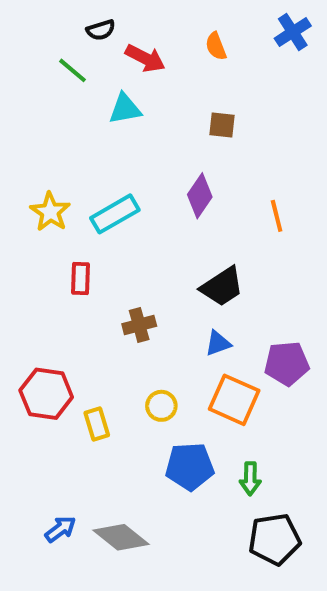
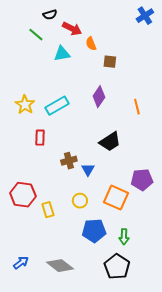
orange semicircle: (216, 46) -> (91, 44), moved
blue triangle: (218, 343) -> (88, 170), moved, turned -40
blue arrow: (60, 529) -> (21, 263), moved
black pentagon: (275, 539) -> (117, 267), moved, turned -30

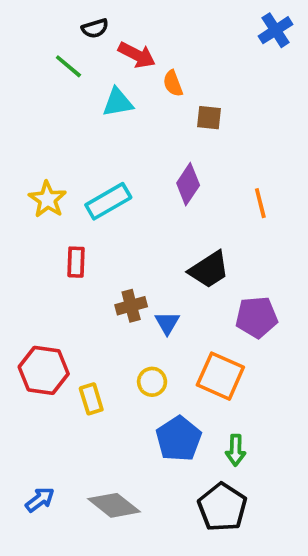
purple pentagon: (142, 180) -> (257, 317), moved
blue pentagon: (94, 231) -> (179, 439), turned -30

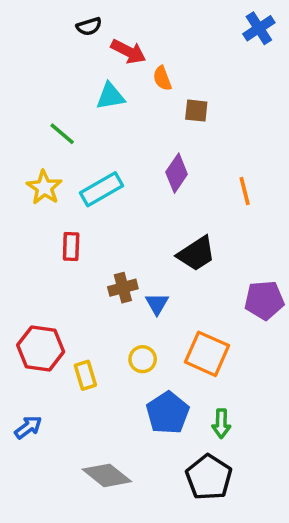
green line: (68, 66) -> (62, 134), moved
purple pentagon: (257, 317) -> (264, 300), moved
blue arrow: (40, 500) -> (28, 427), moved

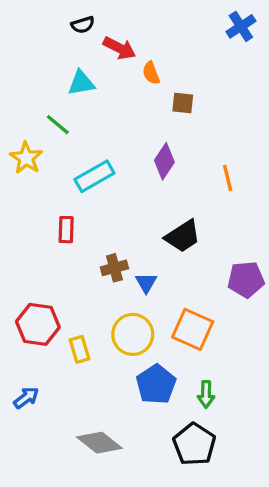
cyan triangle: (110, 96) -> (81, 83), moved
yellow star: (44, 187) -> (26, 158), moved
yellow circle: (143, 359) -> (133, 334), size x1.6

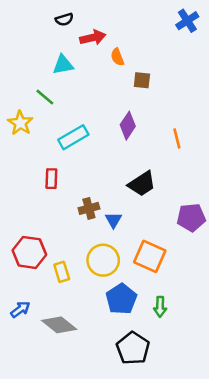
red arrow: (119, 48) -> (93, 38), turned -40
gray diamond: (99, 443) -> (59, 325), moved
black pentagon: (194, 444) -> (133, 348), moved

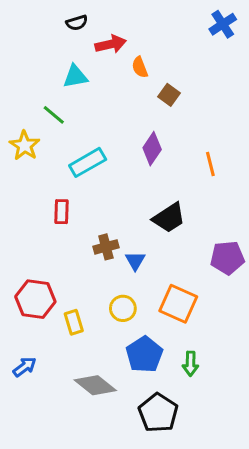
brown square: (142, 80) -> (169, 95), turned 30
yellow circle: (103, 260) -> (123, 308), size x0.7
gray diamond: (59, 325) -> (95, 385), moved

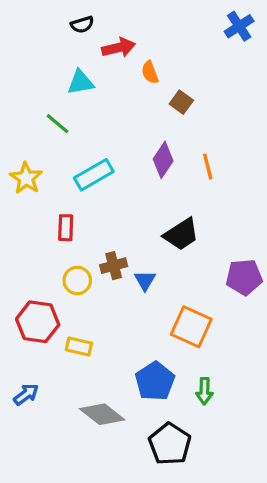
yellow star: (25, 146) -> (26, 178), moved
orange line: (210, 164) -> (208, 167), moved
yellow circle: (123, 308) -> (77, 280), moved
yellow rectangle: (74, 322) -> (79, 347), turned -60

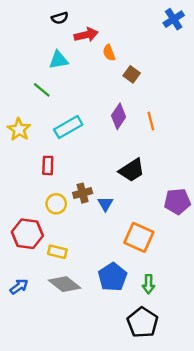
gray diamond: (102, 414) -> (65, 284), moved
black pentagon: (170, 444) -> (142, 322), moved

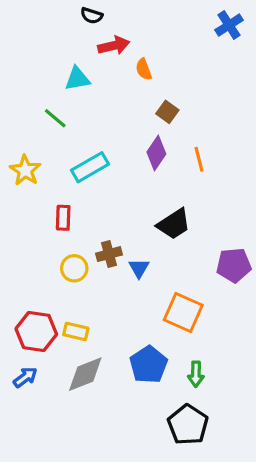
black semicircle: (60, 18) -> (92, 16), moved, turned 35
brown square: (132, 74) -> (167, 112), moved
red hexagon: (27, 234) -> (36, 331), moved
gray diamond: (65, 284) -> (85, 374), turned -60

